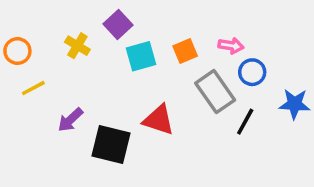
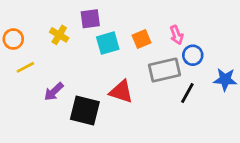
purple square: (118, 25) -> (90, 19), turned 35
pink arrow: (231, 46) -> (177, 35), turned 60
gray rectangle: (215, 92) -> (164, 70), turned -68

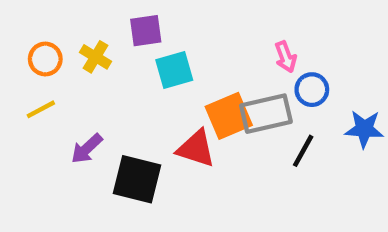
orange circle: (13, 39) -> (45, 59), moved
orange square: (142, 39) -> (229, 116), moved, size x1.5

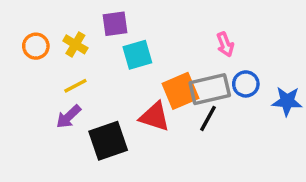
blue circle: (312, 90) -> (246, 84), moved
yellow line: (41, 109) -> (75, 86), moved
black line: (303, 151) -> (208, 118), moved
black square: (137, 179) -> (108, 141), turned -33

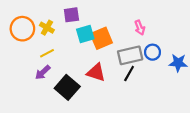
orange circle: (36, 46) -> (22, 29), size x1.5
orange square: (180, 91) -> (101, 38), moved
black square: (108, 141) -> (67, 87), turned -30

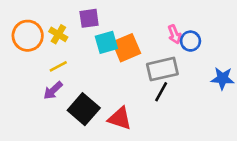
blue circle: (153, 52) -> (190, 41), moved
red triangle: (96, 72) -> (120, 118), moved

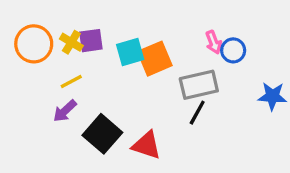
purple square: (89, 18) -> (91, 41), moved

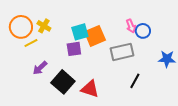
purple square: (91, 41) -> (74, 49), moved
yellow line: (71, 81) -> (31, 43), moved
black line: (197, 113) -> (135, 81), moved

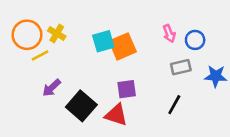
blue circle: (143, 31) -> (195, 40), moved
purple square: (74, 49) -> (127, 89), moved
gray rectangle: (122, 52) -> (181, 67), moved, size x0.7

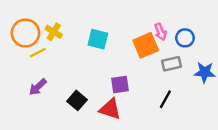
cyan square: (103, 41) -> (98, 39), turned 30
orange square: (123, 46) -> (146, 45), moved
purple arrow: (52, 88) -> (38, 87), moved
black square: (81, 106) -> (77, 100), size x0.7

